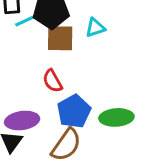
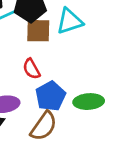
cyan triangle: (95, 28) -> (70, 21), size x1.5

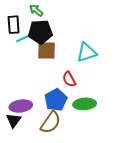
cyan triangle: (70, 21) -> (87, 52), moved
red semicircle: (31, 69) -> (69, 79), moved

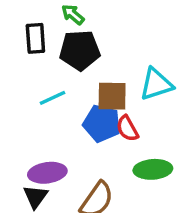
cyan line: (24, 38) -> (52, 98), moved
brown square: (46, 50) -> (112, 96), moved
blue pentagon: (56, 100) -> (102, 123), moved, turned -30

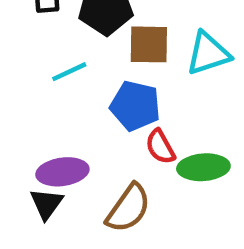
brown square: (112, 96) -> (149, 44), moved
red semicircle: (127, 129) -> (160, 147), moved

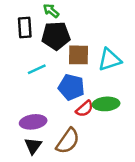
red semicircle: (160, 147) -> (85, 109), turned -102
green ellipse: (203, 167) -> (106, 104), moved
black triangle: (46, 204) -> (33, 146), moved

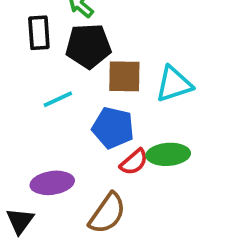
black triangle: (33, 146) -> (20, 221), moved

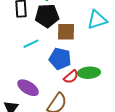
cyan triangle: (174, 84) -> (97, 20), moved
purple ellipse: (52, 183) -> (28, 88), turned 40

